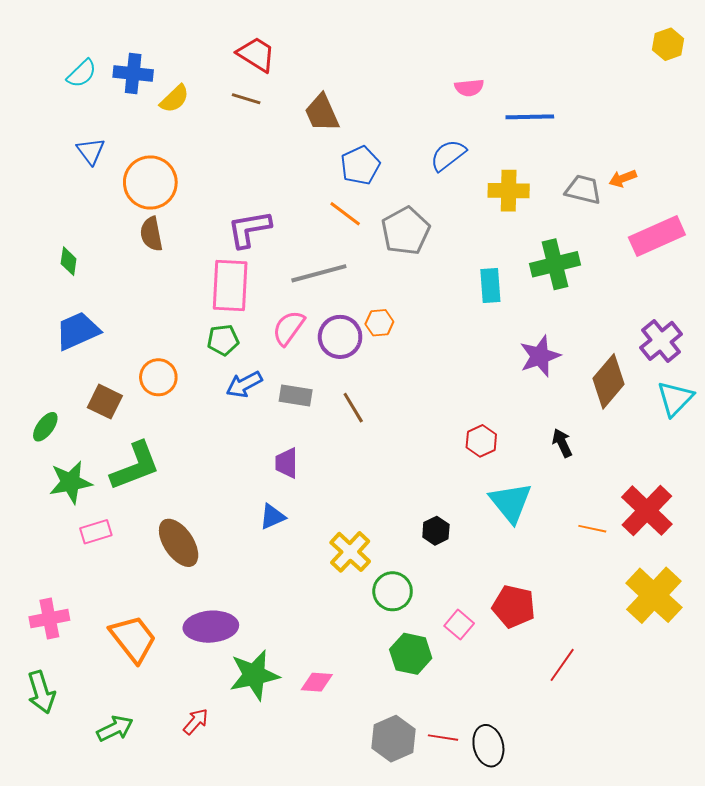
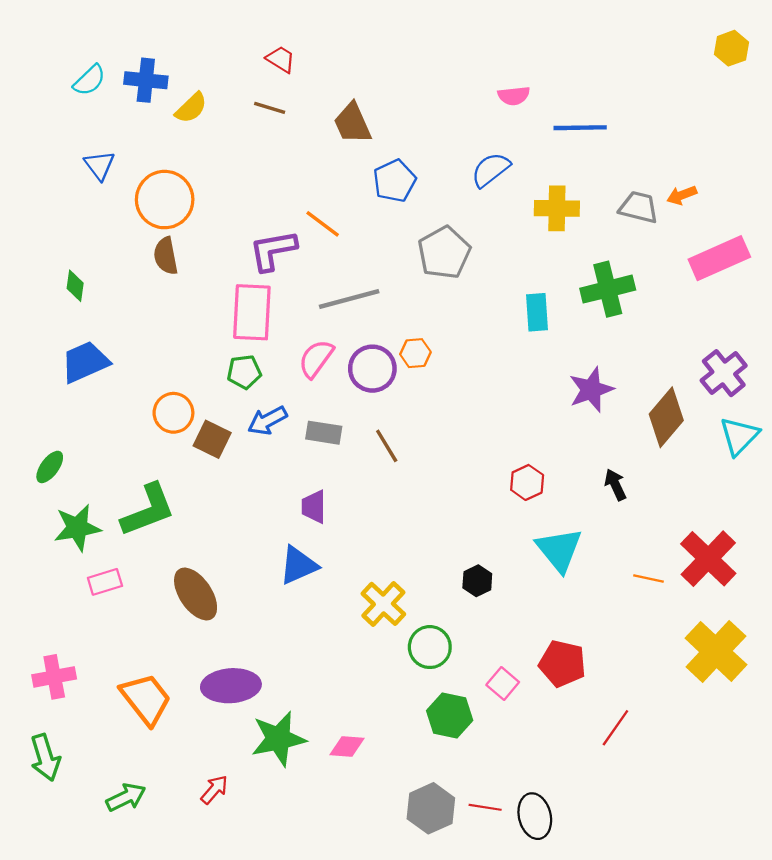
red trapezoid: (256, 54) -> (281, 59), size x0.7
orange line: (345, 214) -> (323, 224), moved
brown square: (105, 402) -> (212, 439), moved
blue triangle: (272, 517) -> (298, 565), size x1.4

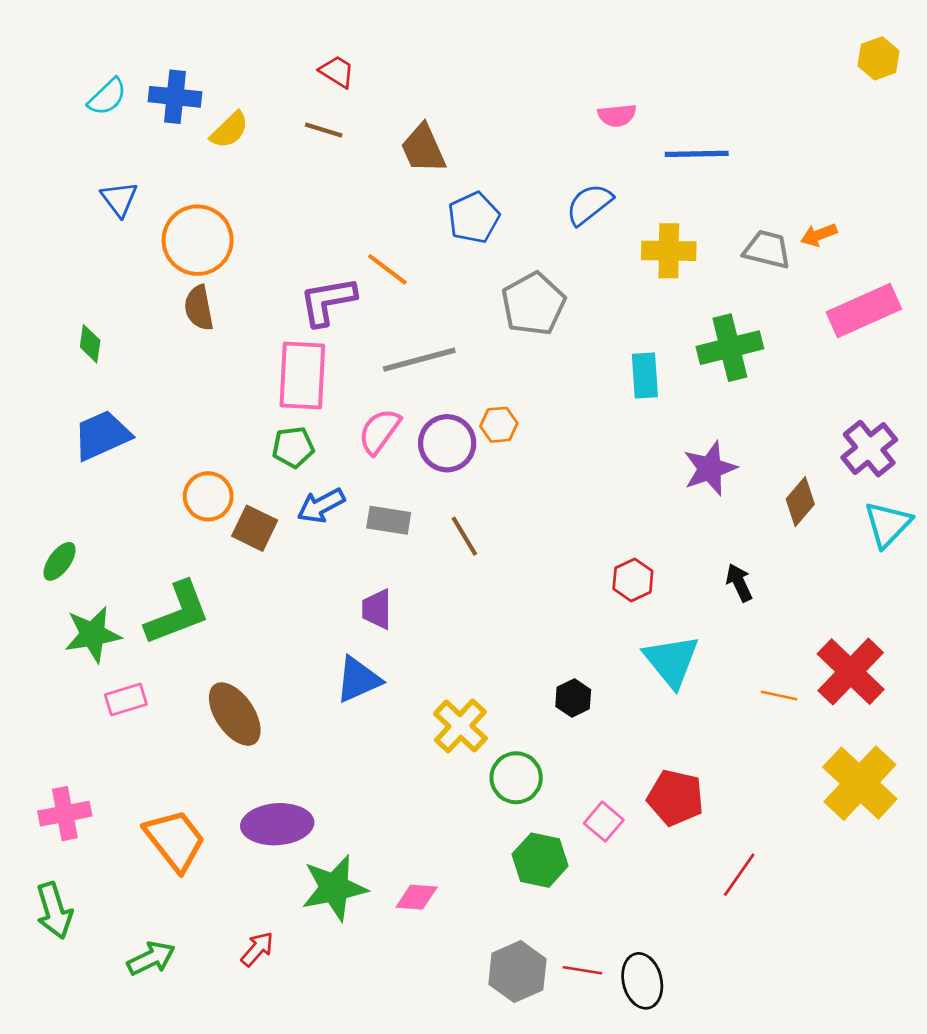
brown diamond: (666, 417) -> (800, 502), size x0.7

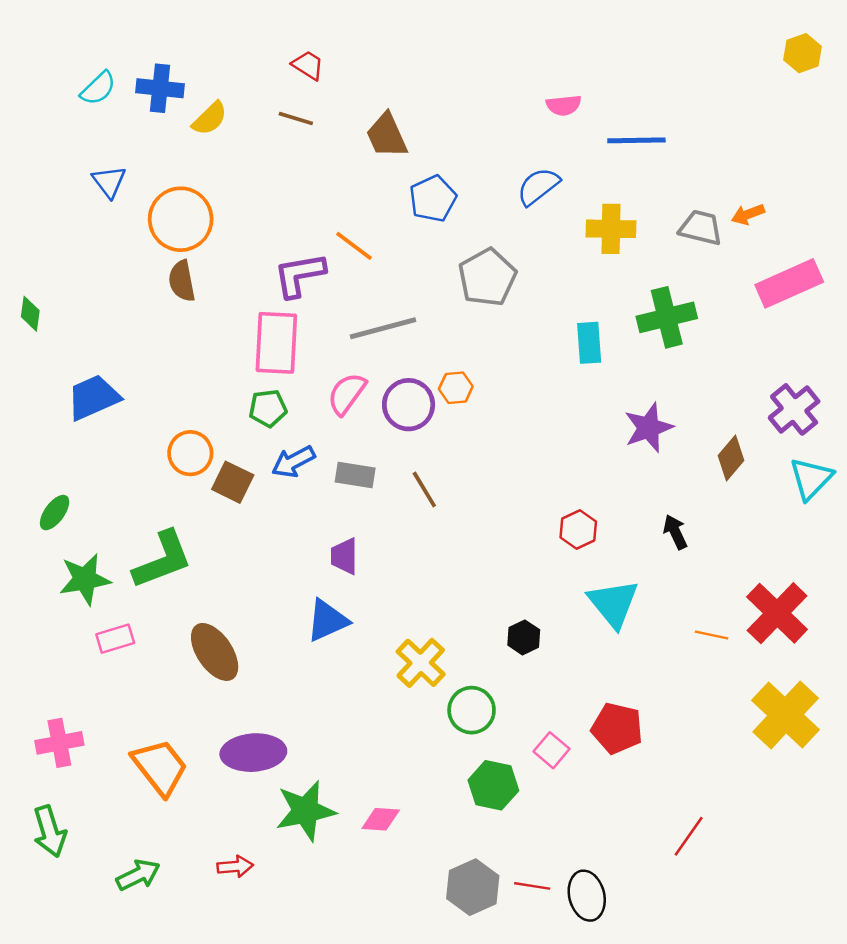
green diamond: (90, 344) -> (30, 314), moved
red line: (739, 875) -> (689, 836), moved
red arrow: (257, 949) -> (235, 867), turned 44

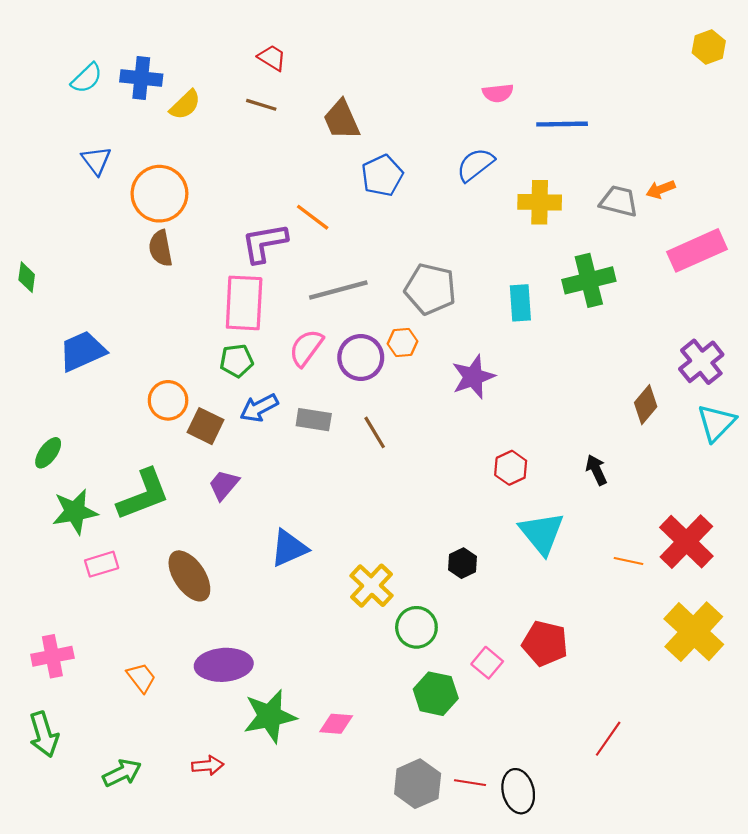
gray pentagon: (487, 277) -> (430, 289), moved, turned -30
purple star: (649, 428) -> (473, 377), moved
purple trapezoid: (344, 556) -> (224, 485), moved, turned 40
orange trapezoid: (160, 767) -> (141, 678), size x0.6

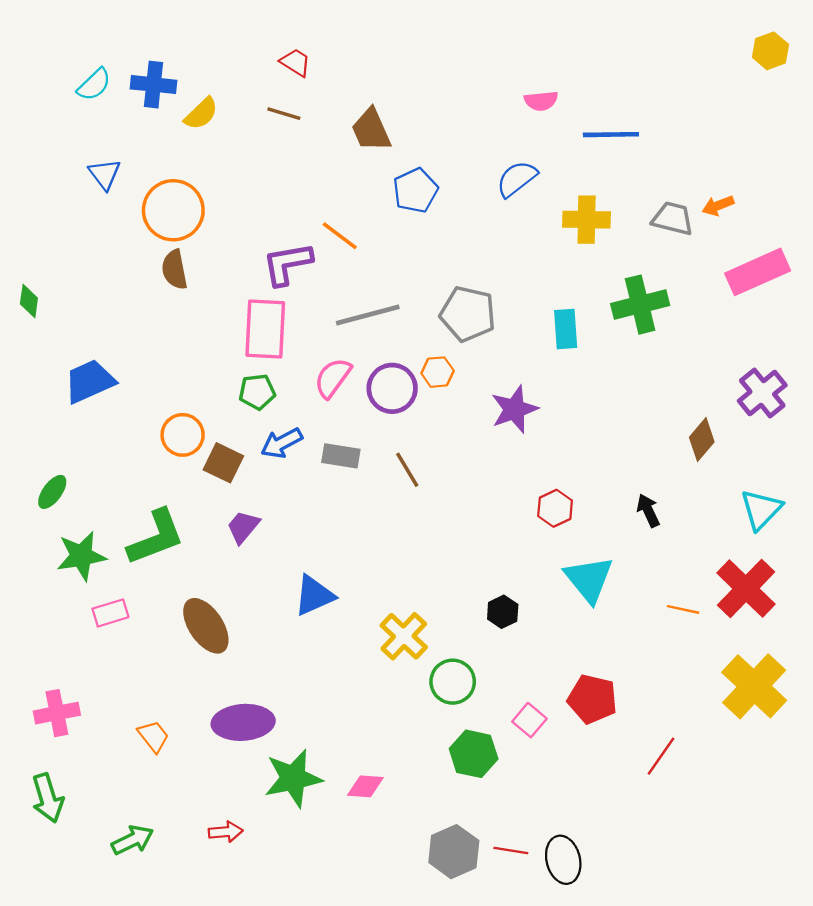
cyan triangle: (716, 423) -> (761, 509), moved
red line: (608, 739) -> (661, 756), moved

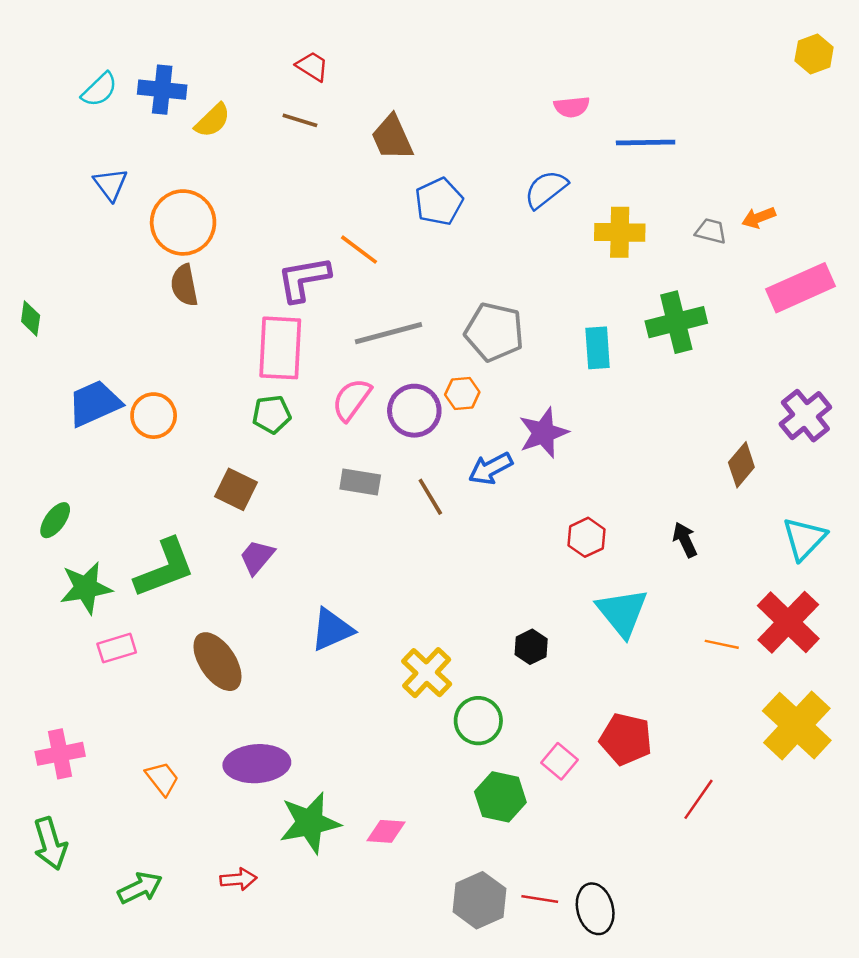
gray trapezoid: (673, 218) -> (711, 231), size x0.7
orange circle: (183, 435) -> (154, 416), moved
blue arrow: (282, 443) -> (491, 468), moved

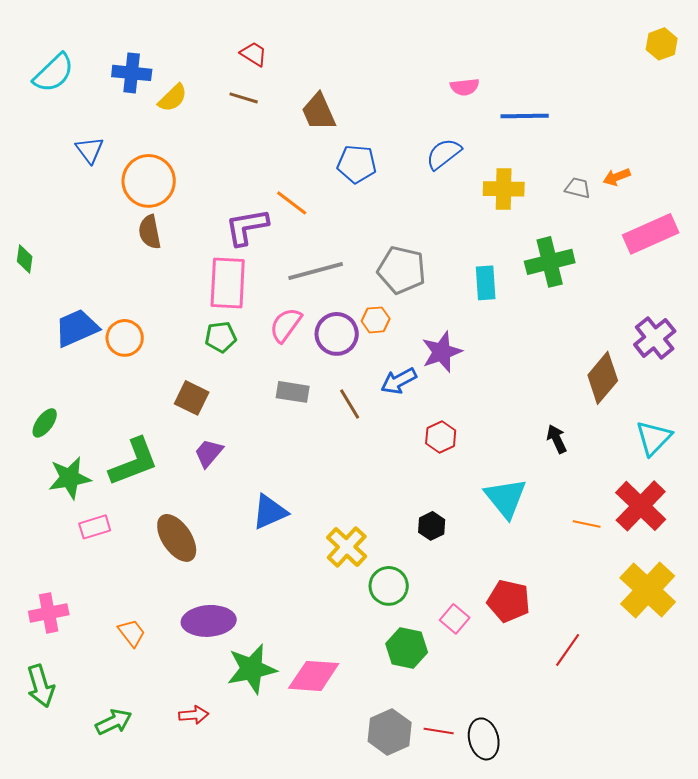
cyan semicircle: (99, 90) -> (54, 73), moved, size x1.4
blue pentagon: (439, 202) -> (357, 164), turned 30
brown diamond: (741, 465) -> (603, 378), size x1.4
red hexagon: (587, 537) -> (441, 437), moved
pink diamond: (386, 831) -> (314, 676), size x1.6

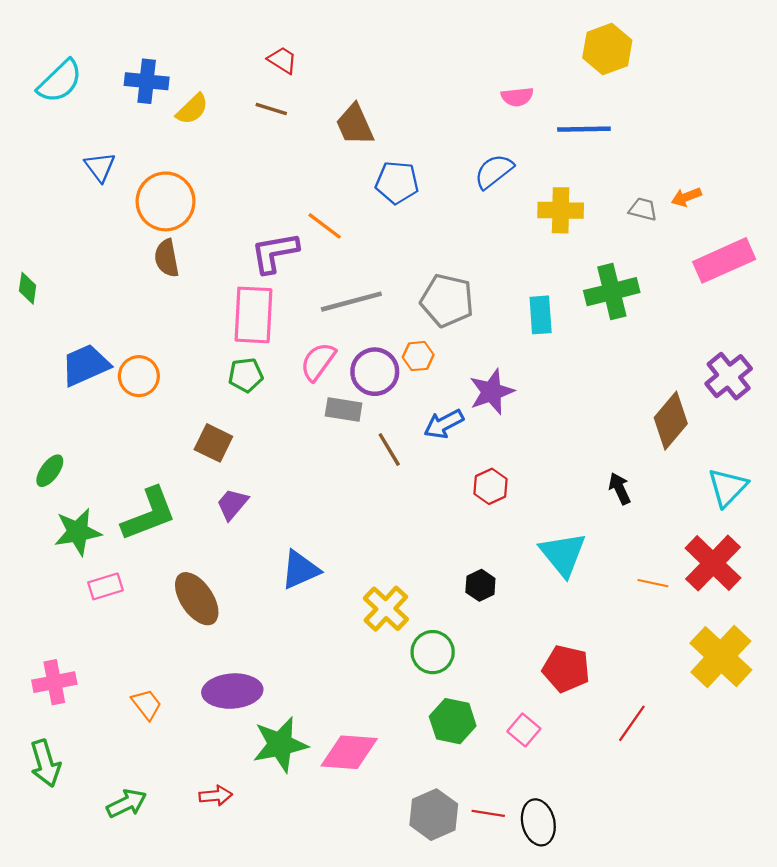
yellow hexagon: (662, 44) -> (607, 49), moved, size x1.4
gray rectangle: (293, 392) -> (344, 410), moved
pink square: (455, 619) -> (524, 730), moved

